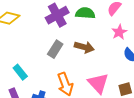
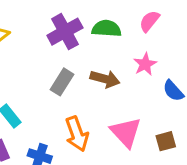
pink star: (119, 32) -> (145, 64), moved

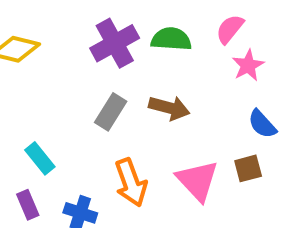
pink star: (145, 64) -> (248, 65), moved
brown square: (166, 141) -> (248, 168), moved

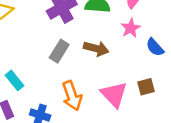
pink star: (248, 65) -> (131, 28), moved
blue semicircle: (262, 124) -> (155, 47), moved

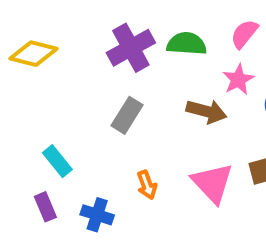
brown arrow: (96, 49) -> (206, 111), moved
orange arrow: (72, 96) -> (147, 185), size x0.6

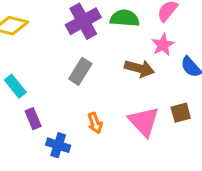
cyan rectangle: (57, 161) -> (15, 86), moved
purple rectangle: (45, 207) -> (33, 119), moved

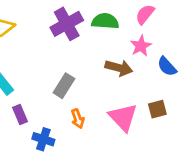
gray rectangle: (80, 71) -> (64, 86), moved

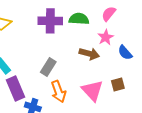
purple cross: (67, 24) -> (50, 21), turned 30
purple rectangle: (20, 115) -> (15, 89), size x1.6
orange arrow: (78, 119) -> (58, 92), size x1.5

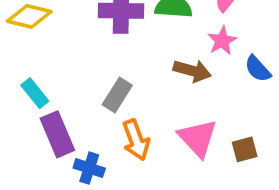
brown square: (118, 84) -> (245, 149), moved

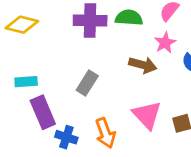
cyan rectangle: (35, 93) -> (26, 82), turned -55
orange arrow: (136, 140) -> (105, 133), moved

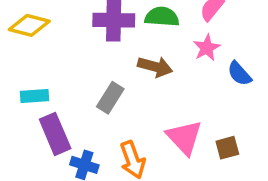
brown arrow: (143, 65) -> (155, 67), moved

